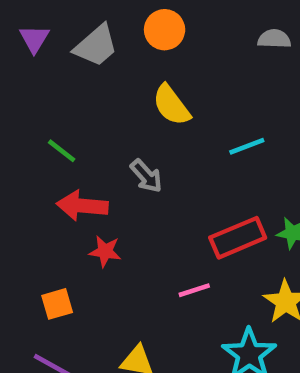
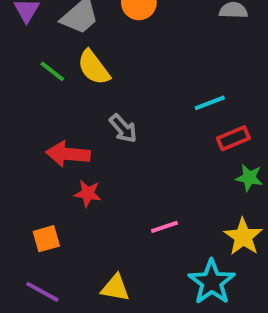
yellow semicircle: (171, 105) -> (94, 67), moved
green line: (62, 151) -> (52, 71), moved
red rectangle: (238, 238) -> (233, 138), moved, size x0.7

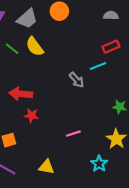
gray arrow: (123, 128) -> (77, 80), moved
red rectangle: (233, 138) -> (111, 47), moved
cyan star: (212, 282) -> (99, 164), size x0.7

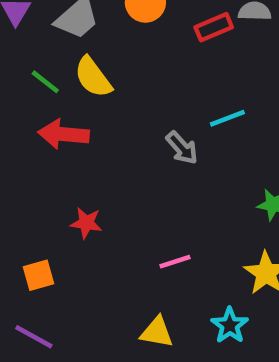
red rectangle: (111, 47) -> (214, 27), moved
red arrow: (21, 94) -> (63, 134), moved
yellow triangle: (46, 167) -> (157, 332), moved

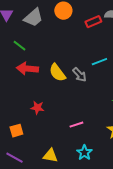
yellow semicircle: (93, 77) -> (57, 73), moved
cyan star: (230, 325) -> (84, 153), moved
yellow triangle: (157, 332) -> (50, 156), moved

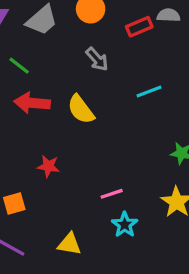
gray arrow: (79, 75) -> (97, 59), moved
cyan star: (84, 153) -> (125, 225), moved

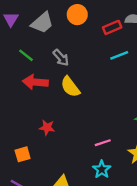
gray arrow: (97, 59) -> (61, 58), moved
cyan line: (149, 92) -> (119, 55), moved
pink line: (112, 194) -> (103, 143), moved

